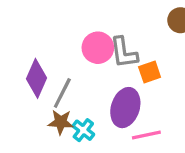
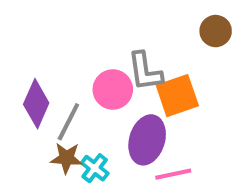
pink circle: (98, 48) -> (113, 90), moved
orange square: (150, 72) -> (177, 96), size x1.5

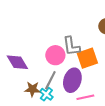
purple diamond: (36, 104) -> (17, 62), turned -55
gray line: (68, 122) -> (50, 80), moved

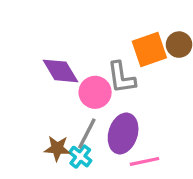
orange square: (87, 58) -> (149, 50), moved
purple diamond: (17, 62) -> (60, 71), moved

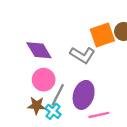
gray L-shape: (121, 77) -> (82, 55), turned -50
pink circle: (95, 92) -> (44, 80), moved

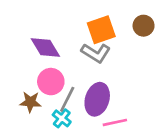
orange square: (102, 35) -> (101, 30), moved
brown star: (37, 106) -> (30, 102), moved

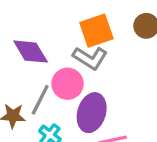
pink circle: (51, 82) -> (68, 84), moved
gray line: (67, 99) -> (40, 100), moved

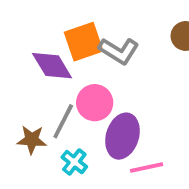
orange square: (96, 31) -> (84, 42), moved
gray L-shape: (90, 58) -> (119, 51), moved

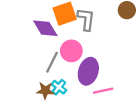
gray L-shape: (119, 51) -> (86, 19), turned -115
brown star: (32, 140) -> (45, 91), moved

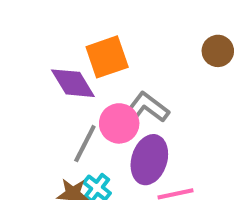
gray L-shape: (86, 19) -> (147, 107), moved, turned -60

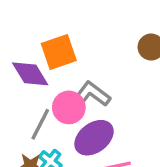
purple ellipse: (149, 160) -> (94, 138), turned 36

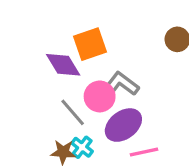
gray line: (40, 124) -> (73, 112), turned -68

